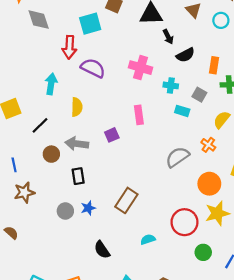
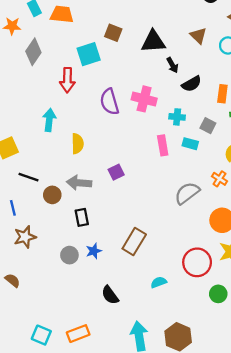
gray diamond: (39, 20) -> (33, 52), turned 55
purple semicircle: (93, 68) -> (109, 102), moved, turned -130
pink rectangle: (139, 115) -> (163, 145), moved
black line: (40, 125) -> (28, 177), moved, turned 66

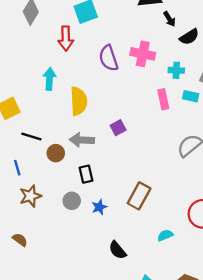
yellow semicircle: (78, 144) -> (79, 101), size x1.4
gray circle: (69, 255) -> (72, 201), moved

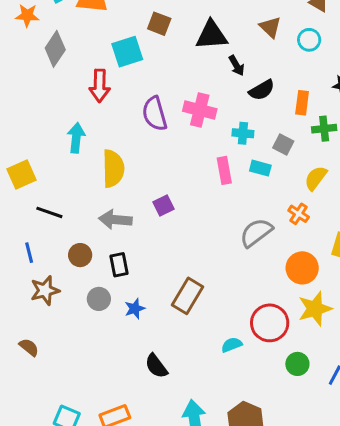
brown circle: (56, 153) -> (80, 255), moved
cyan semicircle: (165, 235) -> (232, 345), moved

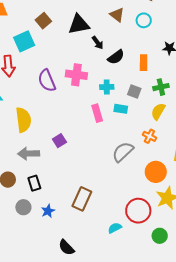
brown square: (159, 24) -> (43, 21), turned 35
green cross: (324, 129) -> (161, 87), moved

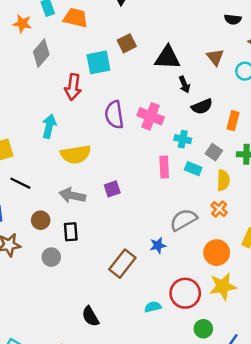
yellow semicircle: (158, 111) -> (223, 180), moved, turned 138
yellow semicircle: (23, 120) -> (76, 154), turned 75
blue star: (48, 211) -> (158, 245), moved

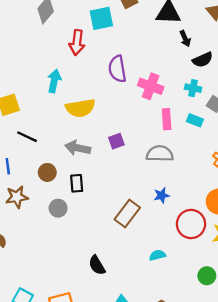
pink cross: (151, 116) -> (151, 86), moved
cyan cross: (183, 139) -> (193, 88), moved
gray semicircle: (183, 220) -> (160, 154), moved, turned 32
red circle: (185, 293) -> (191, 224), moved

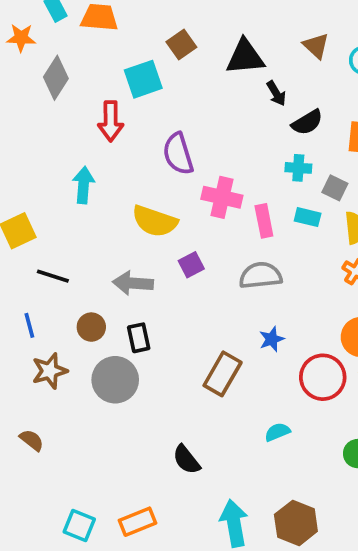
pink cross: (151, 86) -> (222, 197), moved
yellow semicircle: (80, 108) -> (155, 221), moved, turned 36
gray circle: (58, 208) -> (115, 380), size x1.6

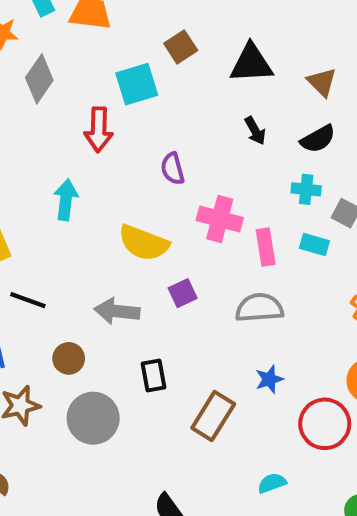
brown triangle: (316, 46) -> (322, 82), moved
black arrow: (276, 93) -> (255, 131), moved
purple semicircle: (178, 154) -> (173, 169), size x0.7
black rectangle: (139, 338) -> (153, 375), moved

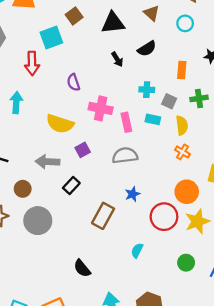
brown triangle: (322, 82) -> (152, 13), moved
black semicircle: (318, 139) -> (147, 49), moved
black rectangle: (153, 375) -> (71, 186), moved, turned 56
cyan semicircle: (272, 483) -> (137, 250), turned -40

